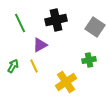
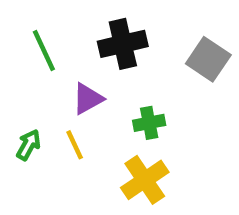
green cross: (89, 60) -> (149, 123), moved

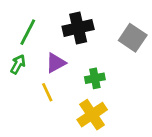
green line: (44, 50) -> (28, 32), turned 52
green arrow: (28, 145) -> (18, 64), moved

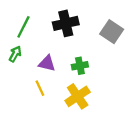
purple triangle: (56, 63) -> (47, 63), moved, turned 42
yellow line: (47, 92) -> (40, 88), moved

